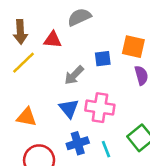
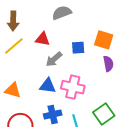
red triangle: (53, 40) -> (42, 39), moved
blue triangle: (69, 108) -> (48, 86), turned -48

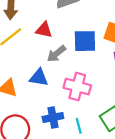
blue square: (78, 48) -> (85, 41), size x1.5
blue triangle: (48, 86) -> (39, 78), moved

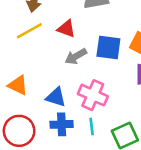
blue triangle: (39, 78) -> (56, 97), moved
cyan line: (79, 126) -> (92, 127), moved

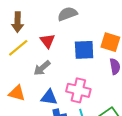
red triangle: (66, 29) -> (48, 41), turned 42
gray arrow: (76, 56) -> (42, 68), moved

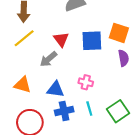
red triangle: (48, 41) -> (61, 39), moved
pink cross: (78, 90) -> (86, 82), size x0.6

